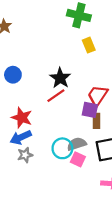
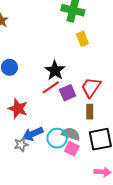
purple square: (90, 110) -> (68, 93), moved, turned -35
blue arrow: (21, 137) -> (33, 134), moved
gray semicircle: (77, 144) -> (71, 134), turned 36

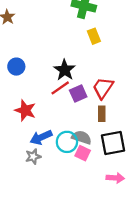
gray star: (21, 144) -> (33, 157), moved

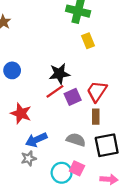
black star: (65, 70) -> (59, 74), turned 30
cyan circle: (67, 142) -> (62, 173), moved
pink square: (83, 153) -> (77, 168), moved

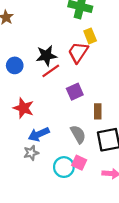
black star: (59, 74) -> (46, 56), moved
red line: (55, 91) -> (51, 71), moved
red trapezoid: (97, 91) -> (78, 52), moved
gray semicircle: (76, 140) -> (78, 134), turned 42

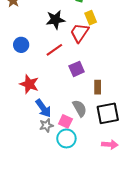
black star: (46, 56) -> (55, 20), moved
blue arrow: (39, 134) -> (43, 108), turned -102
gray star: (31, 153) -> (46, 125), moved
pink square: (79, 163) -> (65, 121), moved

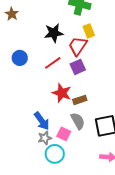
purple square: (77, 69) -> (78, 67), moved
red star: (29, 84) -> (62, 93), moved
brown rectangle: (98, 87) -> (80, 100), moved, turned 72
cyan circle: (66, 138) -> (55, 154), moved

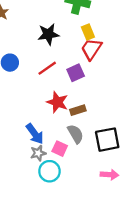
red trapezoid: (78, 46) -> (91, 49), moved

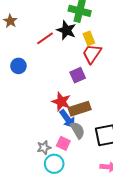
black star: (48, 34) -> (66, 30), moved, turned 30
red line: (47, 68) -> (45, 38), moved
brown rectangle: (78, 110) -> (80, 109), size x1.5
blue arrow: (35, 134) -> (67, 119), moved

